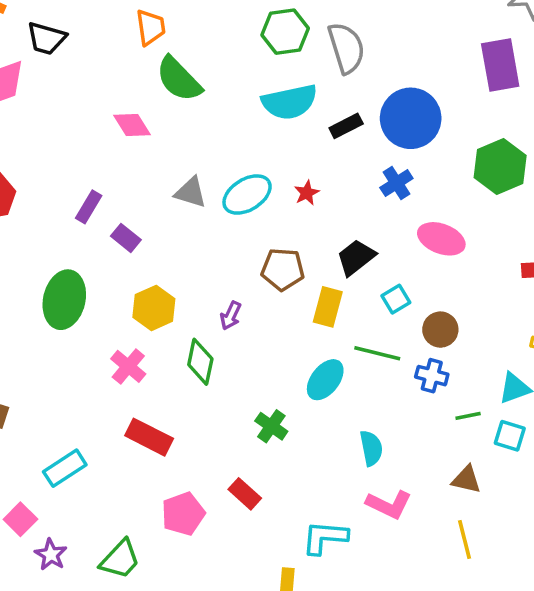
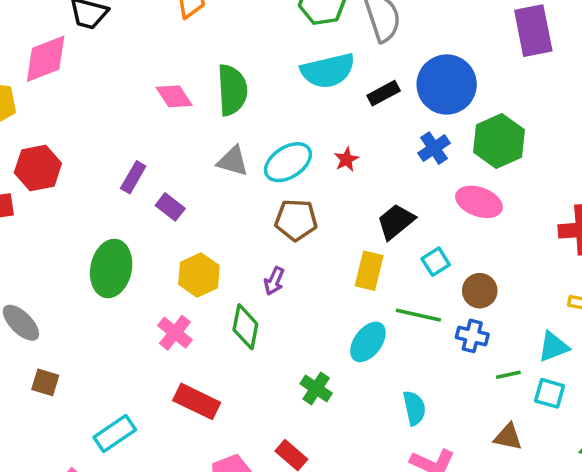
green semicircle: (179, 79) -> (232, 90), moved, turned -138
green hexagon: (500, 166) -> (499, 141), moved
brown pentagon: (283, 269) -> (296, 220), moved

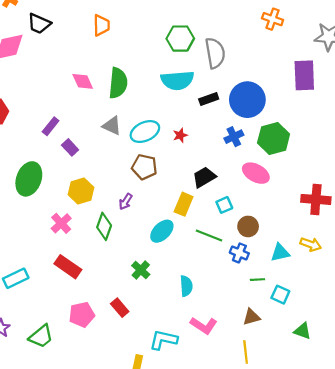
cyan ellipse: (368, 342) -> (162, 231), moved
cyan triangle: (553, 347) -> (280, 253), moved
cyan semicircle: (414, 408) -> (186, 286), moved
brown triangle: (508, 437) -> (251, 317), turned -36

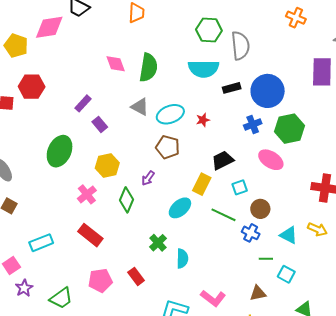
cyan triangle: (280, 253) -> (289, 235), turned 36
cyan semicircle: (186, 286) -> (182, 258), moved

